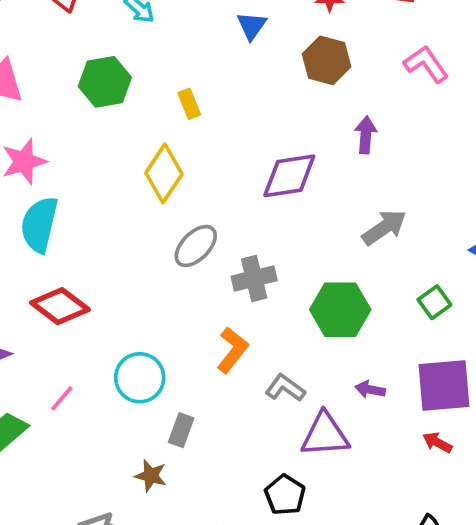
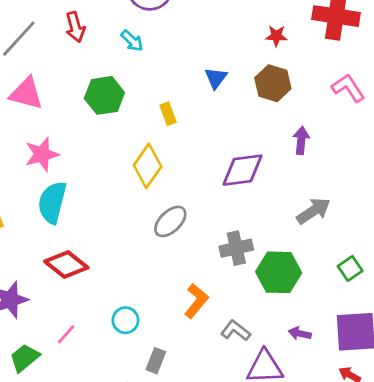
blue triangle: (252, 26) -> (216, 78), moved
gray cross: (254, 278) -> (236, 248), moved
cyan circle: (140, 378) -> (125, 320), size x0.7

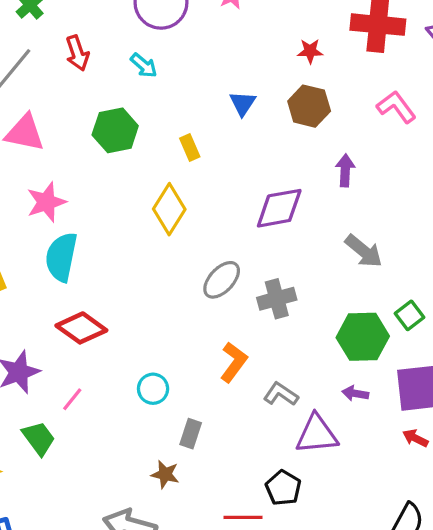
gray arrow: (313, 211) -> (364, 251), turned 76
gray ellipse: (170, 221) -> (222, 280), moved
green hexagon: (279, 272) -> (363, 337), moved
pink line: (66, 334) -> (72, 399), moved
green trapezoid: (24, 358) -> (39, 438), turned 96

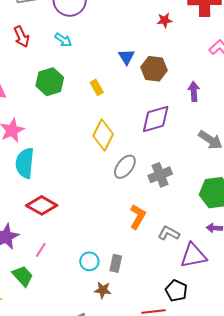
brown hexagon: (309, 106) -> (154, 69), moved
yellow diamond: (169, 209) -> (103, 135), moved
cyan circle: (153, 389) -> (89, 261), moved

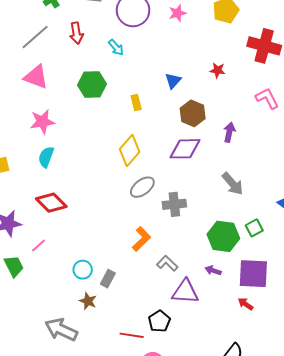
red star: (165, 20) -> (218, 70), moved
brown hexagon: (154, 69) -> (193, 113), moved
cyan semicircle: (25, 163) -> (46, 157), size x0.7

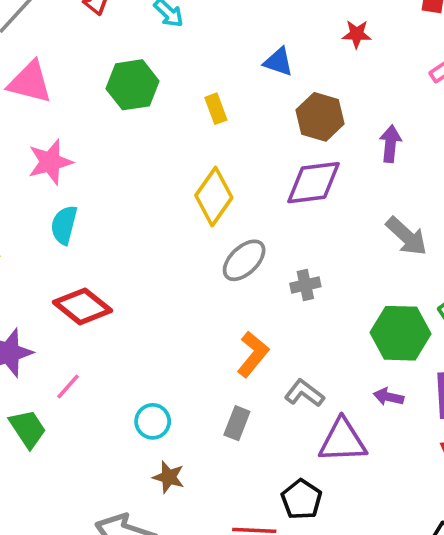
blue triangle: (173, 81) -> (278, 62), turned -48
gray cross: (174, 204) -> (305, 285), size x0.7
gray rectangle: (108, 279) -> (237, 423), moved

